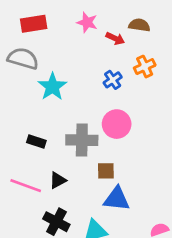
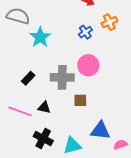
black rectangle: (36, 141) -> (28, 78), turned -64
black triangle: (58, 180) -> (44, 107), turned 40
blue triangle: (117, 199) -> (100, 130), moved

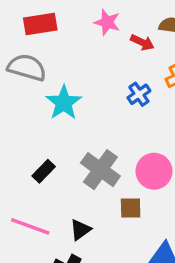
pink circle: (88, 65) -> (154, 171), moved
gray cross: (62, 77) -> (100, 170), turned 35
black triangle: (44, 107) -> (80, 230), moved, turned -48

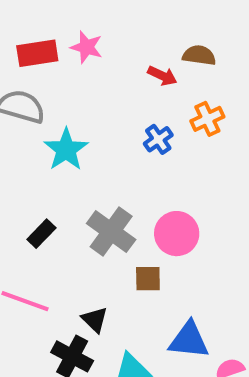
pink star: (107, 22) -> (86, 47), moved
black triangle: (80, 230) -> (95, 320), moved, turned -40

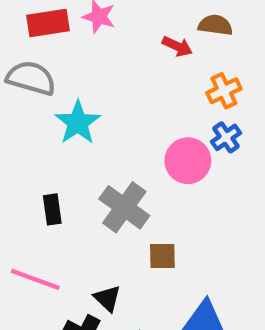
blue cross: (158, 139) -> (226, 137), moved
black rectangle: (41, 234) -> (52, 209), turned -52
pink circle: (177, 234) -> (188, 161), moved

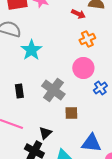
orange cross: (224, 91) -> (87, 39), moved
blue cross: (226, 137) -> (100, 88), moved
black triangle: (107, 298) -> (45, 133), turned 32

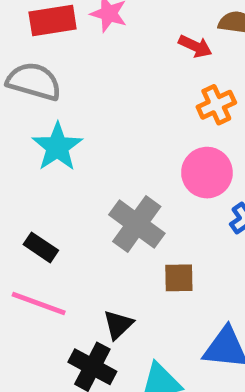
cyan star: (31, 50) -> (57, 147), moved
black rectangle: (19, 91) -> (41, 247), moved, turned -48

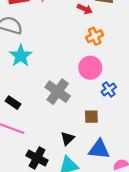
brown square: (179, 278) -> (91, 117), moved
black triangle: (118, 325) -> (67, 138), moved

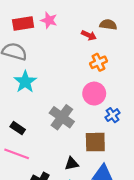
brown square: (91, 117) -> (95, 142), size x1.5
black triangle: (67, 138) -> (72, 164), turned 32

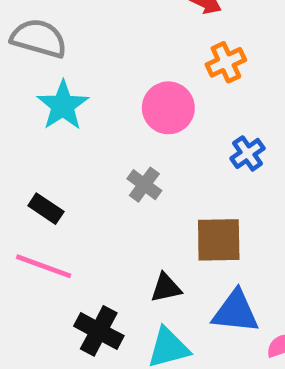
pink circle: (94, 94) -> (168, 108), moved
blue cross: (113, 115) -> (248, 153), moved
gray cross: (62, 117) -> (144, 185), size x0.6

